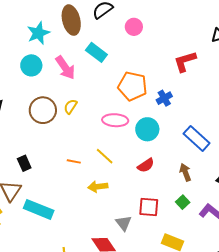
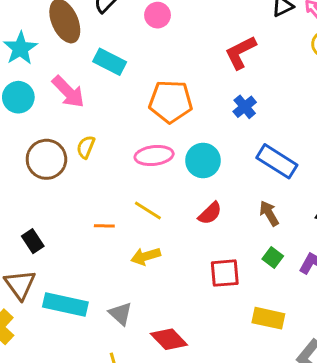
blue cross: (164, 98) -> (245, 107), moved
gray triangle: (124, 223) -> (120, 314), moved

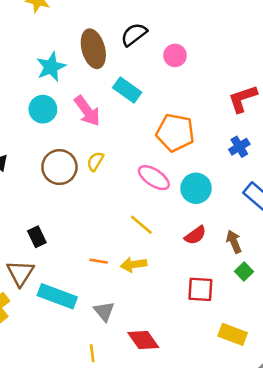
pink ellipse: (154, 155) -> (154, 178), turned 32
brown arrow: (269, 213) -> (234, 242), moved
orange line: (104, 226) -> (99, 261), moved
green square: (273, 257) -> (244, 271), moved

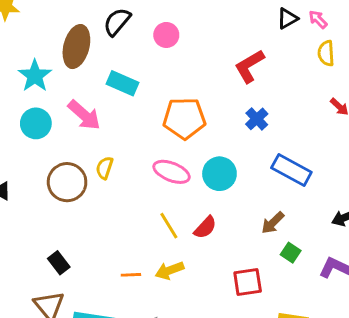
brown ellipse: (93, 49) -> (76, 47), turned 42
yellow line: (141, 225) -> (169, 226), turned 30
red semicircle: (195, 235) -> (205, 227), moved
brown arrow: (234, 242) -> (273, 223), turned -100

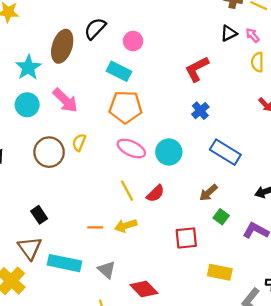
cyan rectangle: (123, 83) -> (119, 71), moved
orange pentagon: (184, 118) -> (126, 107), moved

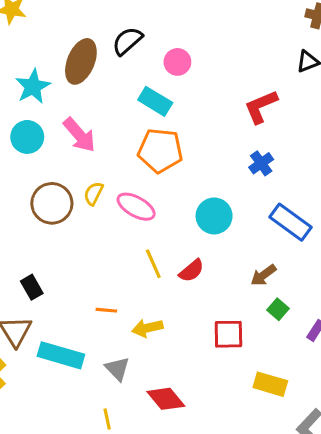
pink ellipse: (131, 148) -> (136, 207), moved
yellow arrow: (126, 226) -> (147, 328), moved

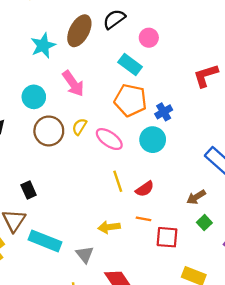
cyan circle: (27, 137) -> (34, 97), moved
blue cross: (261, 163) -> (164, 112), moved
cyan circle: (214, 216) -> (153, 140), moved
orange line: (106, 310) -> (143, 219), moved

